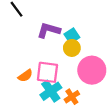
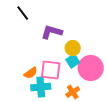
cyan square: (72, 36) -> (73, 61), moved
cyan cross: (51, 91) -> (41, 87), moved, turned 30

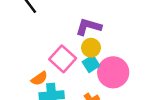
purple L-shape: (52, 32) -> (89, 27), moved
pink square: (51, 70) -> (63, 59), moved, turned 35

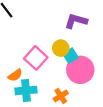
purple L-shape: (89, 27) -> (76, 21), moved
cyan square: (91, 64) -> (71, 56), moved

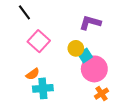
pink square: (36, 58) -> (39, 41), moved
orange cross: (61, 96) -> (102, 94), moved

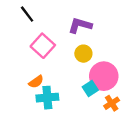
purple L-shape: (90, 23) -> (80, 25), moved
cyan square: (85, 56) -> (90, 89), moved

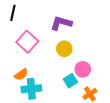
black line: (27, 14) -> (13, 13), turned 49
pink circle: (104, 76) -> (83, 69), size x0.6

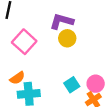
yellow circle: (64, 49) -> (67, 38), moved
pink circle: (83, 69) -> (96, 84), moved

